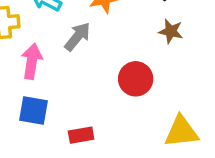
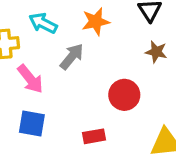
pink arrow: (32, 61) -> (30, 79), turned 132
red rectangle: (81, 135) -> (94, 136), moved

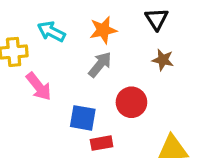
gray arrow: (72, 57) -> (100, 65), moved
blue square: (32, 124) -> (83, 118), moved

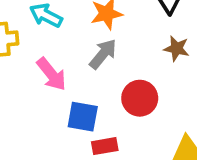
pink arrow: (39, 87) -> (51, 74), moved

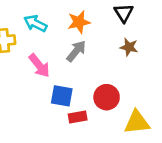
red circle: (140, 98) -> (107, 97), moved

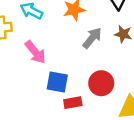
gray arrow: (76, 51) -> (92, 38), moved

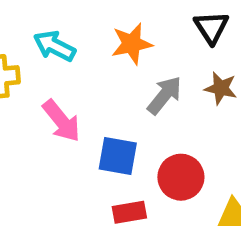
blue square: (57, 82) -> (118, 156), moved

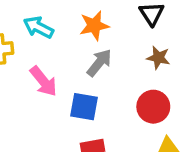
gray arrow: (165, 95) -> (99, 63), moved
red circle: (181, 177) -> (153, 107), moved

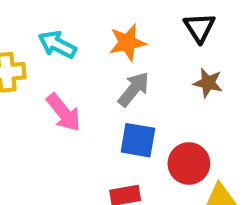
blue square: (84, 107) -> (138, 140), moved
red circle: (153, 107) -> (189, 164), moved

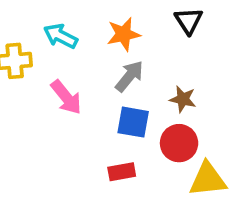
brown star: (208, 83) -> (183, 99), moved

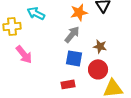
orange star: (124, 34) -> (79, 12), moved
pink arrow: (66, 97) -> (24, 54), moved

